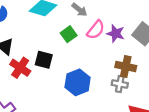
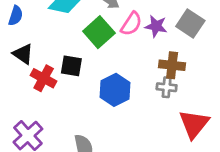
green square: (69, 34) -> (99, 32), size x1.5

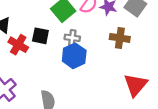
gray cross: (167, 87) -> (72, 38), moved

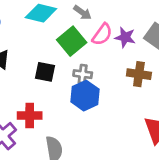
red cross: (18, 45) -> (30, 116), moved, turned -30

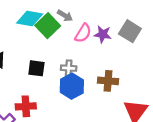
green square: (72, 41) -> (48, 26), moved
brown cross: (139, 74) -> (108, 81), moved

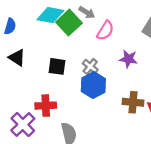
purple star: (103, 34) -> (128, 59), moved
gray cross: (69, 68) -> (90, 67), turned 35
brown cross: (108, 81) -> (133, 102), moved

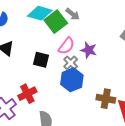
pink semicircle: (105, 31) -> (66, 46), moved
purple star: (128, 59) -> (89, 50), moved
red cross: (46, 106) -> (27, 94), turned -30

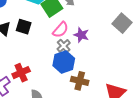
black square: (41, 60) -> (24, 27), moved
brown cross: (106, 99) -> (80, 81), moved

